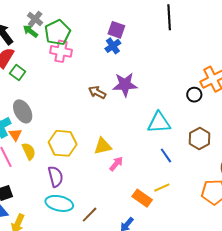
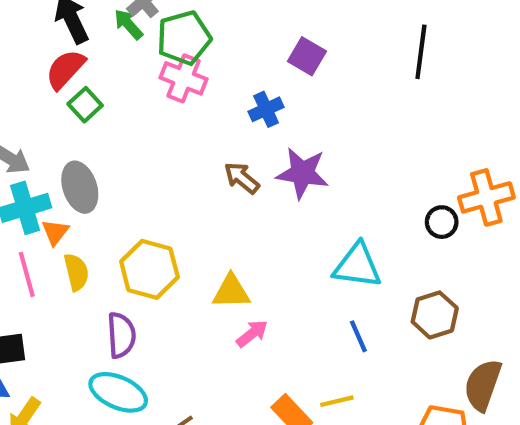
blue cross: (113, 46) -> (266, 109), moved

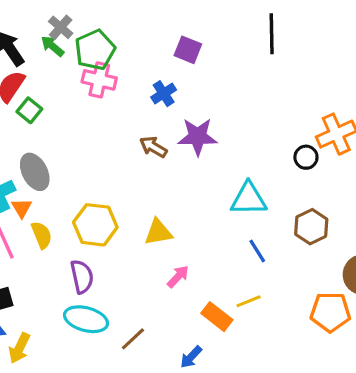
pink arrow: (252, 334) -> (178, 277), moved

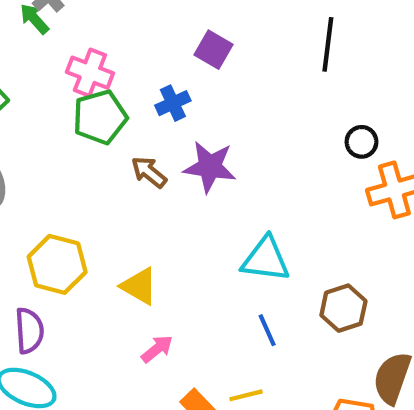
green pentagon: (95, 50) -> (100, 117), moved
black circle: (306, 157) -> (361, 142), moved
yellow triangle: (158, 232) -> (139, 286), turned 32

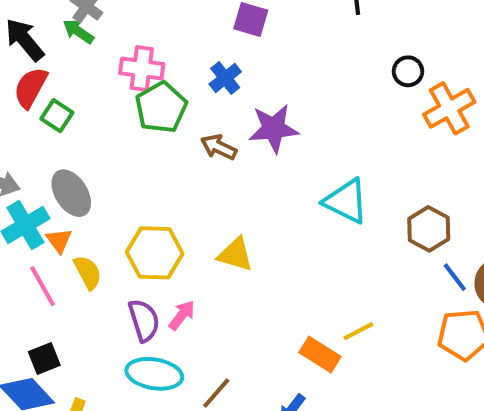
cyan triangle: (266, 259) -> (346, 201), turned 33
blue line: (267, 330) -> (455, 277), moved
pink arrow: (157, 349) -> (182, 315), moved

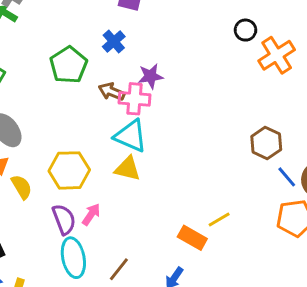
pink cross: (142, 69) -> (134, 99), moved
purple star: (274, 128) -> (151, 76), size x0.7
cyan triangle: (346, 201) -> (131, 136), moved
cyan ellipse: (154, 374) -> (73, 258), turned 72

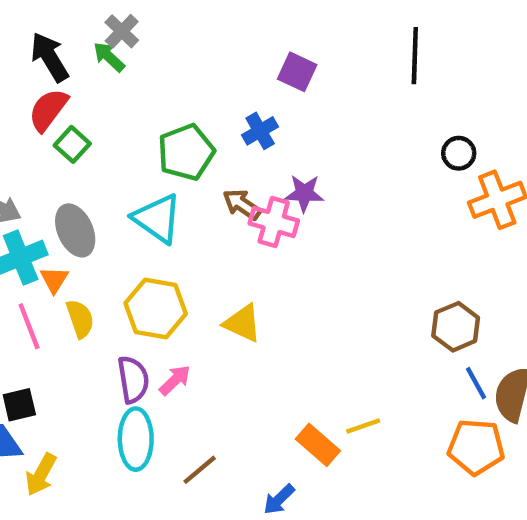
cyan triangle: (131, 136) -> (157, 218), moved

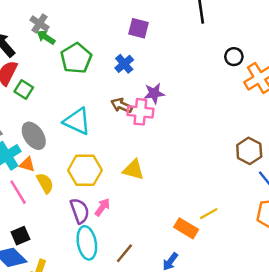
green arrow: (109, 57) -> (46, 37), moved
green pentagon: (186, 152) -> (76, 58), moved
orange triangle: (54, 280) -> (27, 164), turned -35

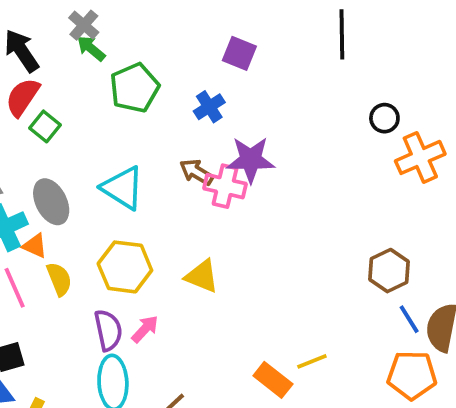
purple star: (154, 93) -> (251, 160), size x1.4

